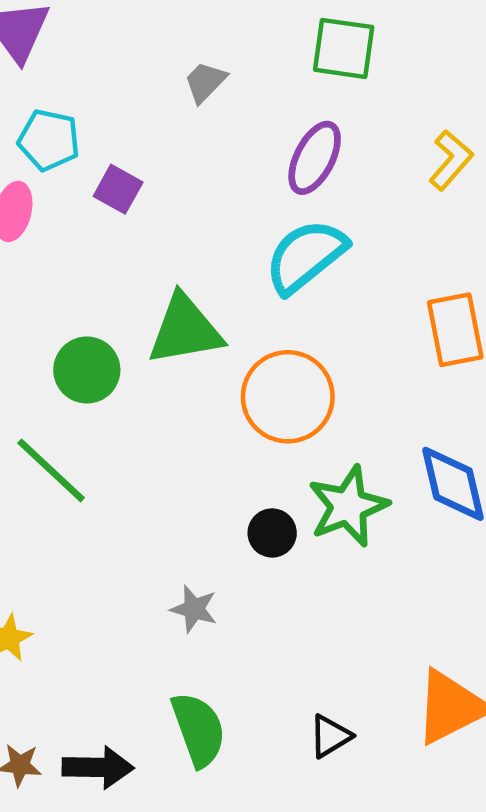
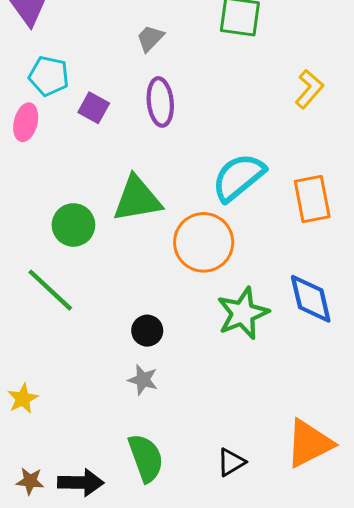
purple ellipse: (315, 158) -> (160, 102), moved, turned -33
cyan semicircle: (306, 256) -> (238, 177), moved
black circle: (272, 533) -> (147, 331), moved

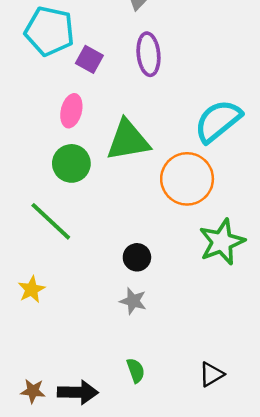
cyan pentagon: (49, 76) -> (50, 31), size x1.4
pink ellipse: (26, 122) -> (71, 111), moved
yellow star: (23, 399) -> (32, 289), moved
green semicircle: (146, 458) -> (136, 370), size x0.6

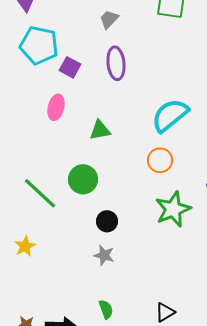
green triangle: (128, 140) -> (100, 130), size x0.6
green circle: (71, 163) -> (83, 179), moved
orange circle: (187, 179) -> (160, 160), moved, size x0.6

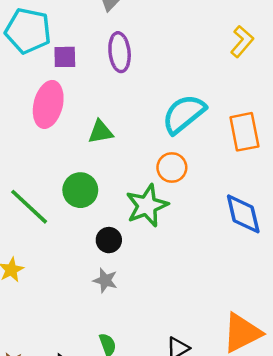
purple square: (70, 67) -> (65, 57), turned -30
pink ellipse: (56, 107) -> (48, 104), size x1.5
green star: (173, 209) -> (147, 206), moved

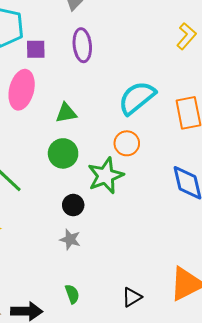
green circle: (80, 190) -> (63, 153), moved

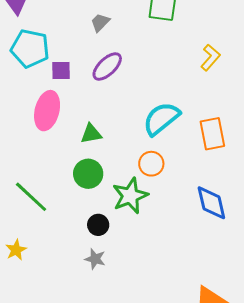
purple ellipse: (82, 45) -> (107, 67), turned 52

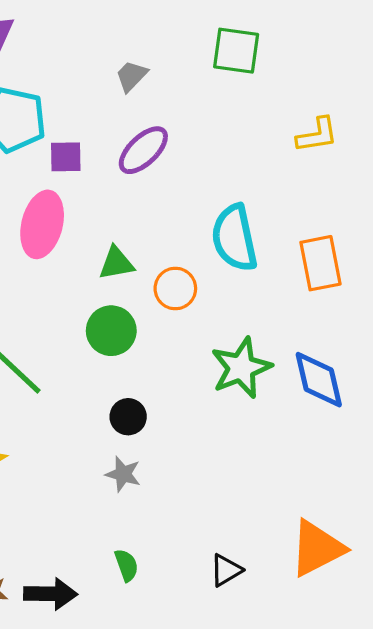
yellow L-shape: (210, 57) -> (317, 135), turned 40
cyan semicircle: (161, 119) -> (234, 238), turned -63
orange circle: (151, 164) -> (175, 289), moved
green star: (130, 196) -> (241, 368), moved

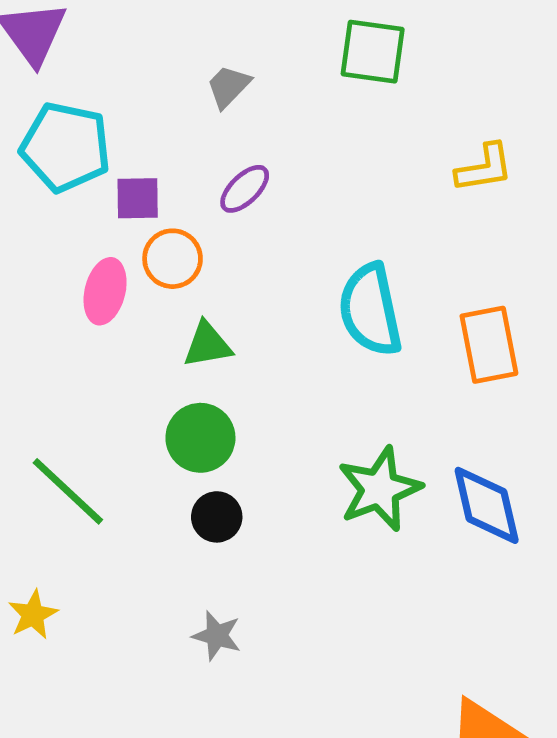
purple ellipse: (143, 150) -> (245, 189), size x0.7
pink ellipse: (42, 224) -> (105, 291), size x0.7
orange circle: (175, 289) -> (173, 259), moved
black circle: (128, 417) -> (217, 517), moved

